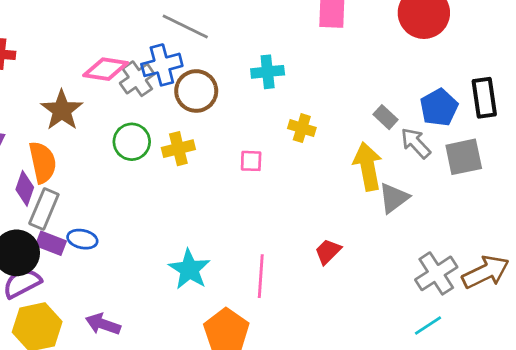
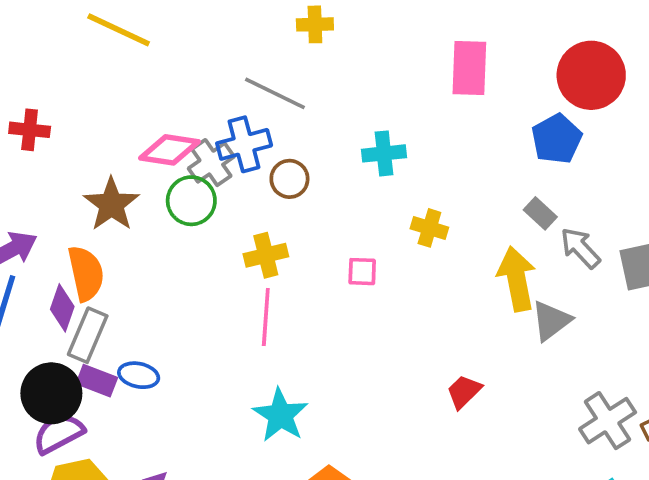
brown circle: (196, 91) -> (289, 179), size x0.7
blue pentagon: (439, 107) -> (557, 139), moved
green circle: (132, 142) -> (191, 201), moved
pink line: (261, 276) -> (266, 317), moved

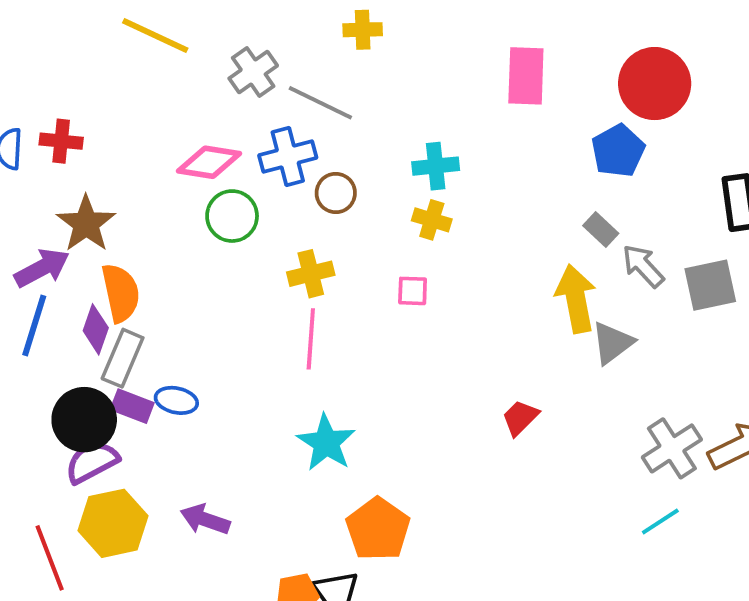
gray cross: (211, 163) -> (253, 72), moved
brown star: (111, 204) -> (86, 224), moved
yellow cross: (429, 228) -> (432, 220), moved

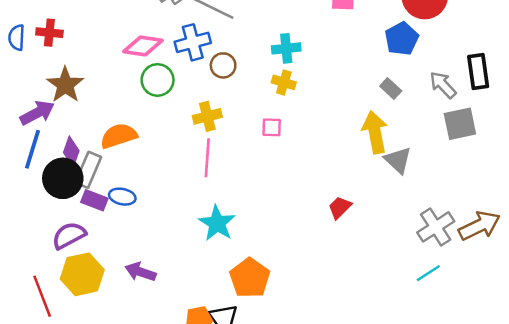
gray arrow: (643, 266) -> (443, 85), moved
orange semicircle: (121, 293) -> (119, 136), moved, turned -96
gray triangle: (612, 343) -> (398, 160), turned -40
black circle: (84, 420) -> (63, 178), moved

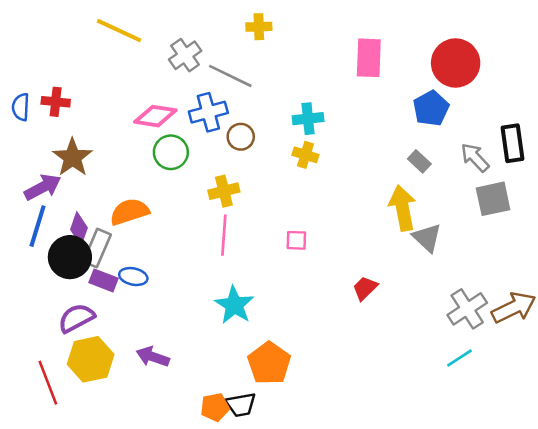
pink square: (272, 127) -> (296, 240), moved

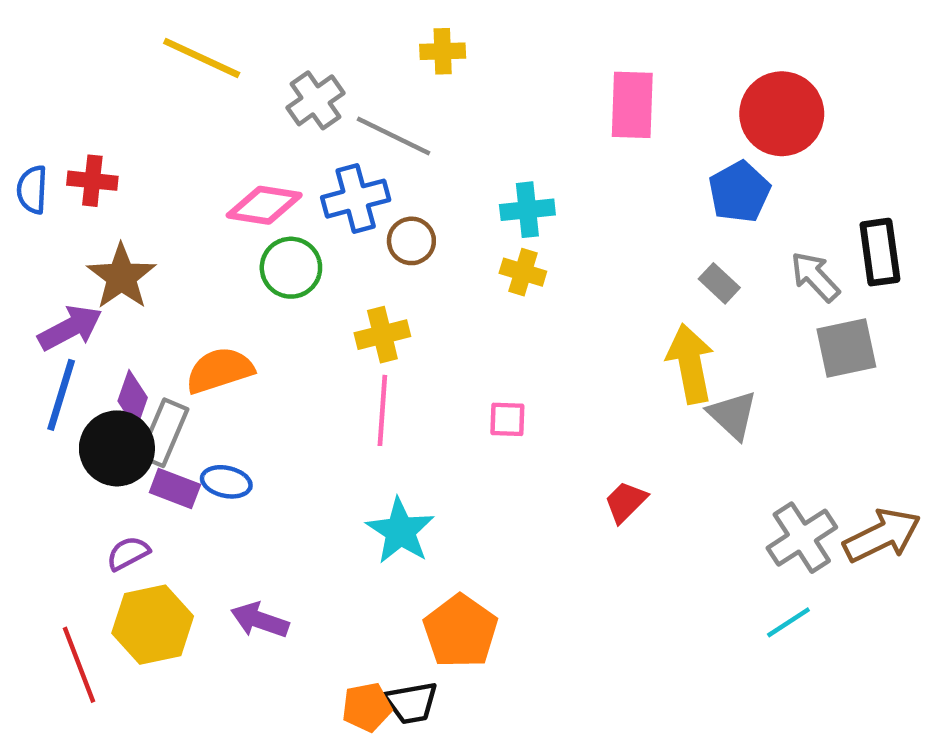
purple semicircle: (76, 318) -> (128, 553), size x0.7

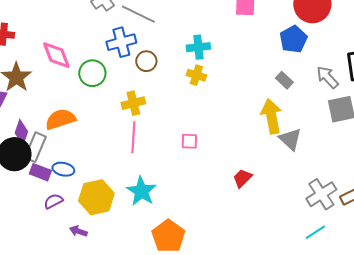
pink diamond: (264, 205) -> (56, 55), moved, turned 60
purple semicircle: (128, 553) -> (53, 201), moved
purple arrow: (260, 620) -> (78, 231), size x0.7
yellow hexagon: (153, 625) -> (96, 197), moved

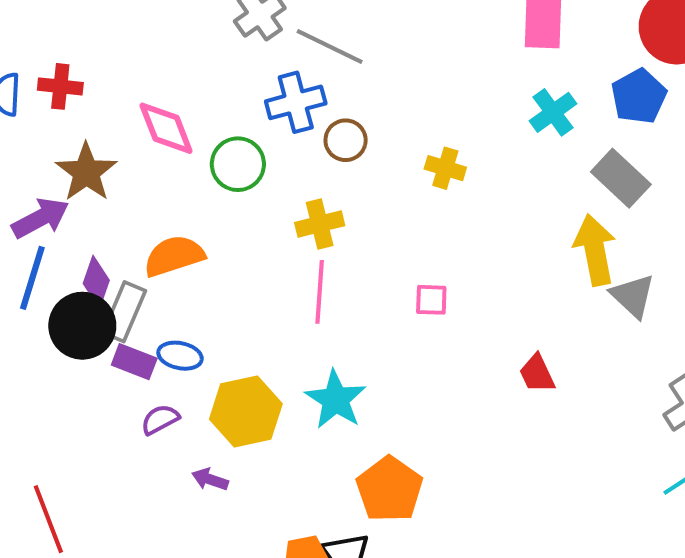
cyan cross: (198, 47) -> (553, 112), moved, turned -30
gray rectangle: (284, 80) -> (621, 178), size x1.6
red trapezoid: (242, 178) -> (537, 374), turned -70

